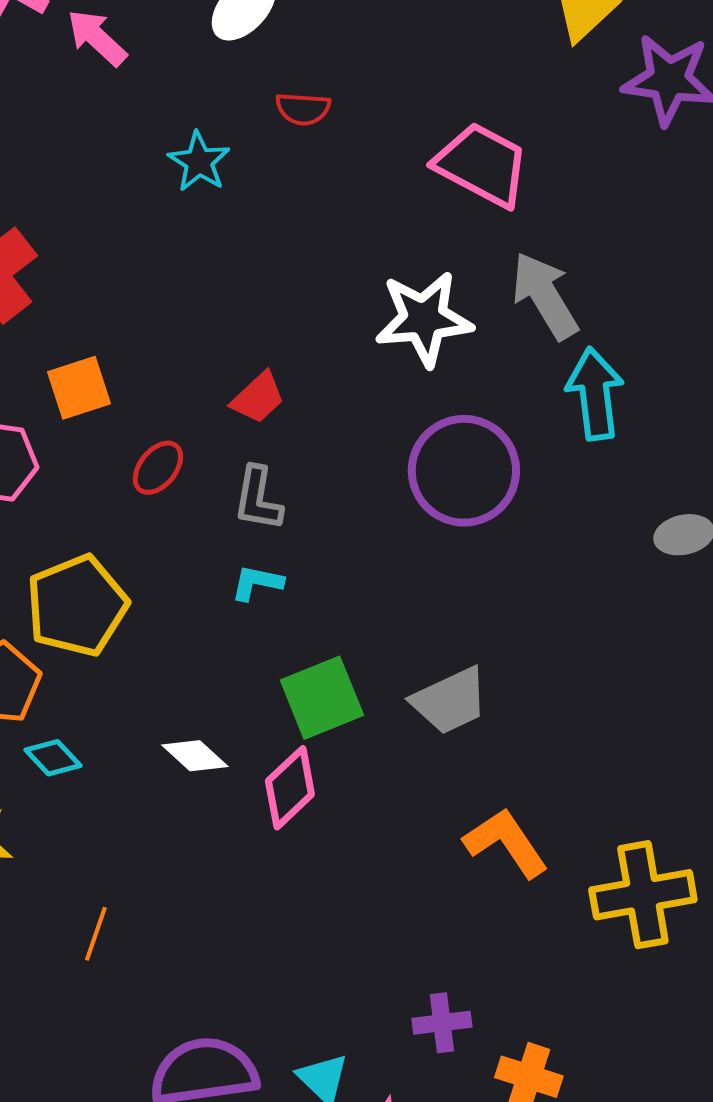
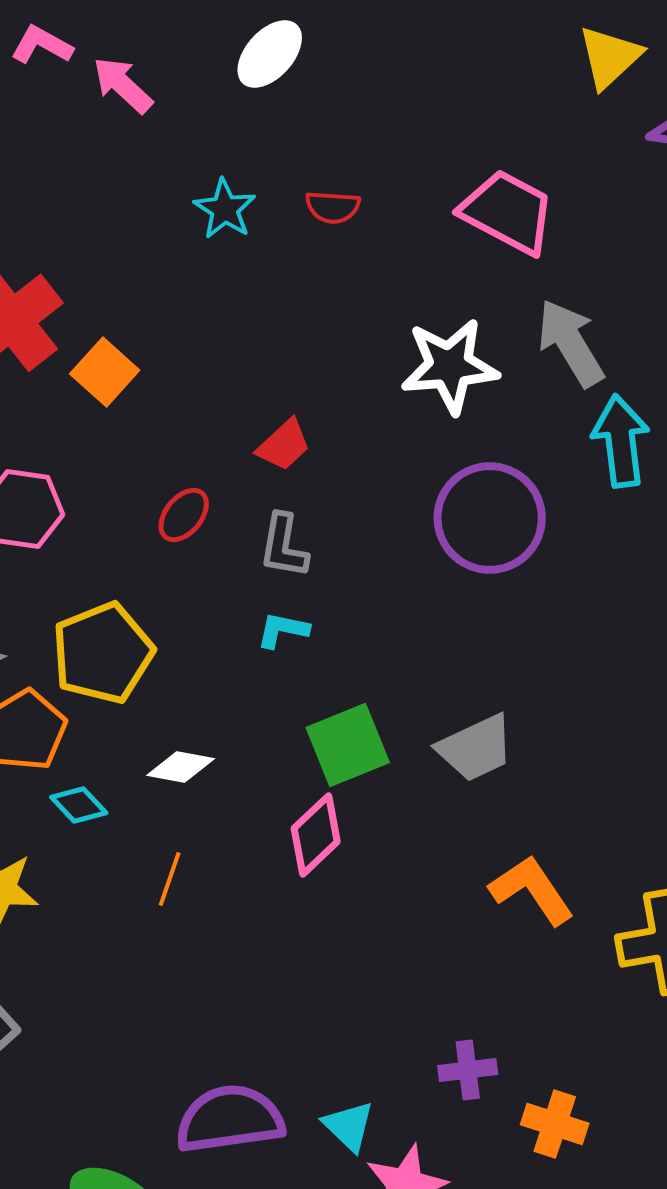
red semicircle: (303, 109) -> (333, 207), moved
orange square: (79, 388) -> (105, 372), moved, turned -30
white diamond: (195, 756) -> (181, 767), moved, turned -32
orange line: (96, 934) -> (170, 879), moved

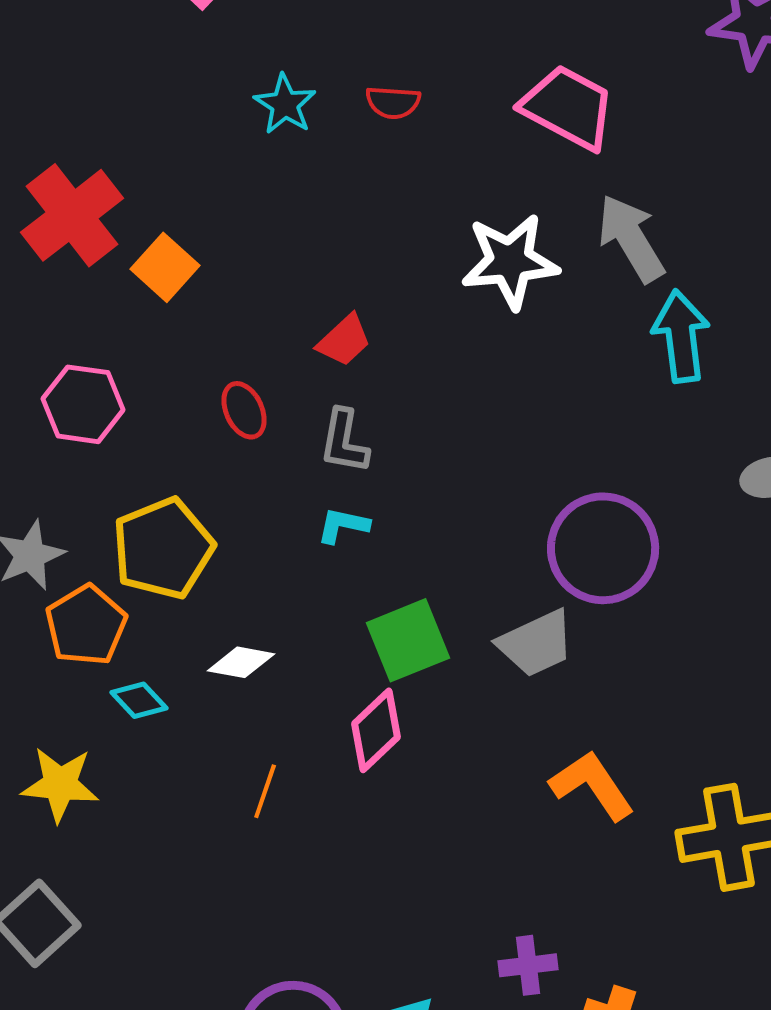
red ellipse: (184, 515) -> (244, 410), turned -64
purple circle: (490, 518) -> (603, 548), moved
orange line: (170, 879) -> (265, 791), moved

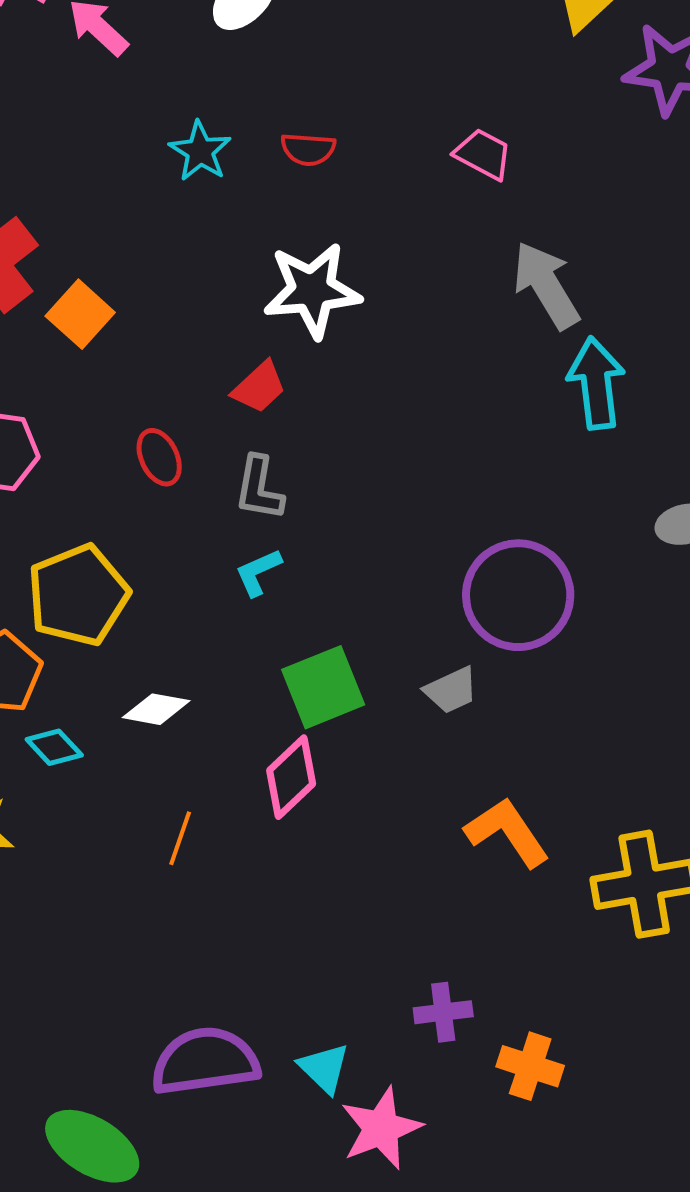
pink trapezoid: (568, 107) -> (483, 154), size x0.6
white star: (510, 261) -> (312, 290), moved
cyan L-shape: (343, 525) -> (258, 572), turned -36
gray trapezoid: (536, 643) -> (451, 690), size x0.7

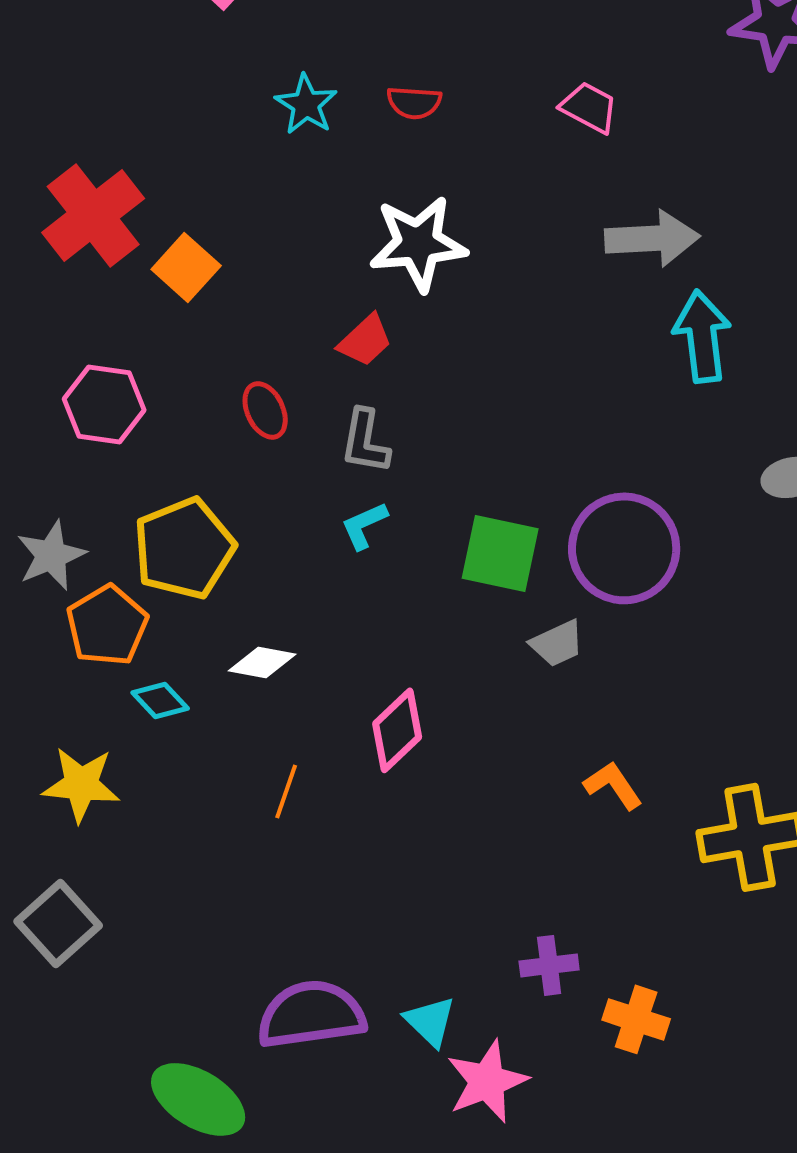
gray arrow: (546, 285) -> (652, 238), turned 118
green square: (323, 687) -> (500, 553), moved, turned 34
orange L-shape: (507, 832) -> (613, 785), size x0.7

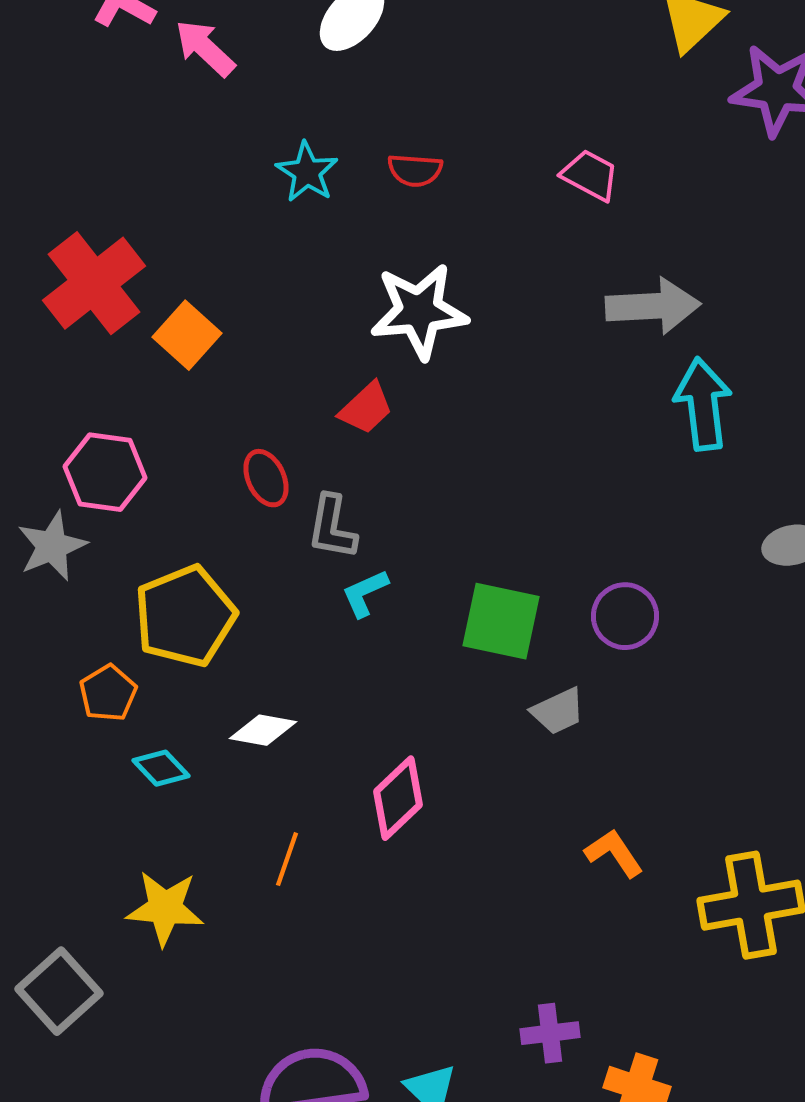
gray L-shape: (365, 441) -> (332, 527), moved
purple circle: (624, 548) -> (625, 616), size x0.6
gray star: (51, 555) -> (52, 546), moved
orange pentagon: (107, 625) -> (108, 693), size x0.7
yellow star: (81, 784) -> (165, 908), moved

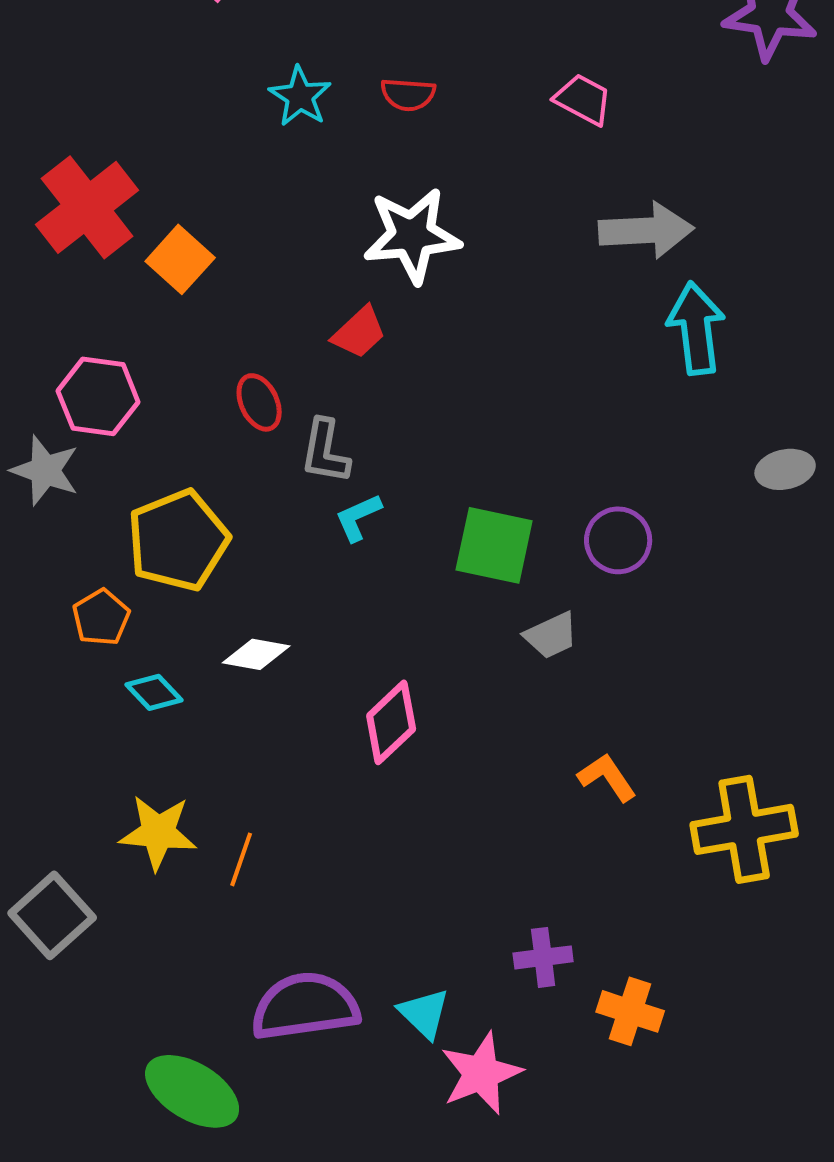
gray star: (52, 546) -> (45, 470), turned -30
orange line: (287, 859) -> (241, 859), moved

